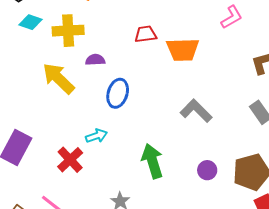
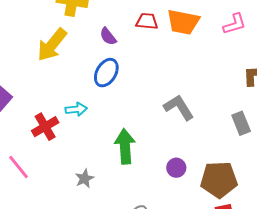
orange trapezoid: (183, 50) -> (183, 22), moved
purple semicircle: (95, 60) -> (108, 36), moved, turned -138
yellow arrow: (58, 78) -> (52, 45), turned -108

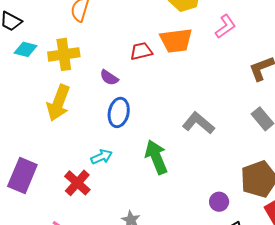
green arrow: (125, 146) -> (156, 157), moved
purple circle: (176, 168) -> (219, 202), moved

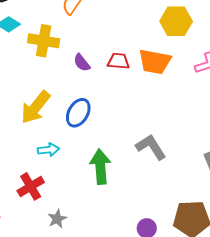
purple semicircle: (109, 78) -> (82, 63), moved
yellow arrow: (58, 103) -> (36, 107), moved
red cross: (77, 183) -> (31, 186), moved

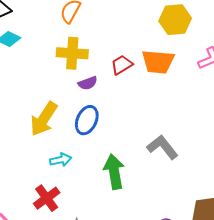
yellow cross: (44, 41) -> (72, 53), moved
red trapezoid: (118, 61) -> (122, 65), turned -30
purple semicircle: (82, 63) -> (88, 83), moved, turned -66

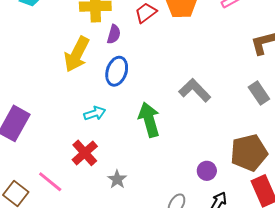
purple semicircle: (88, 83) -> (114, 34), turned -48
yellow arrow: (44, 119) -> (77, 54), moved

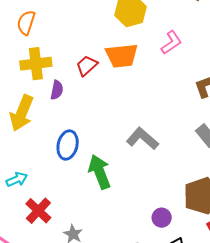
blue ellipse: (117, 71) -> (68, 145), moved
cyan arrow: (95, 113) -> (17, 179), moved

